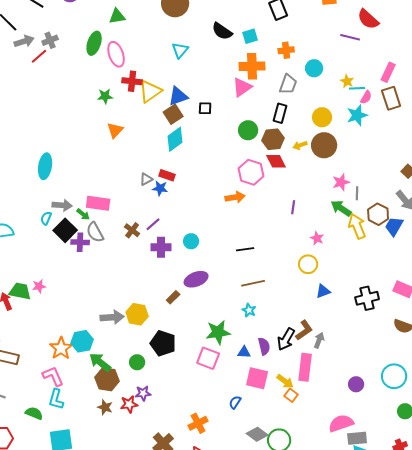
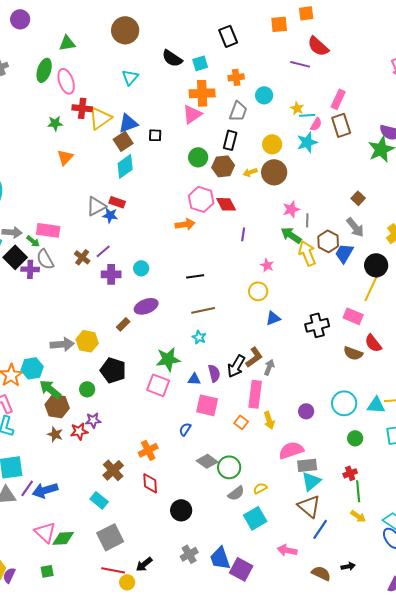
red diamond: (276, 161) -> (226, 204), moved
gray triangle: (146, 179) -> (96, 206), size x1.5
yellow arrow: (285, 381) -> (269, 420), moved, turned 36

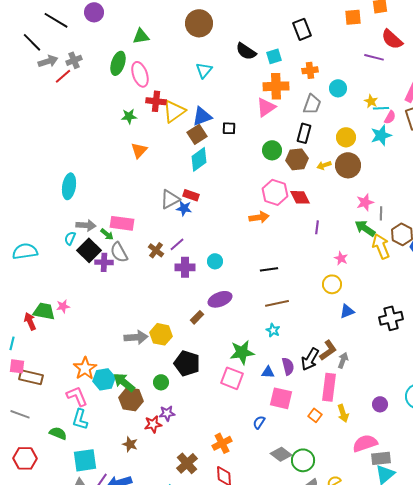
cyan hexagon: (32, 368) -> (104, 379), moved
brown star: (55, 434) -> (130, 444), moved

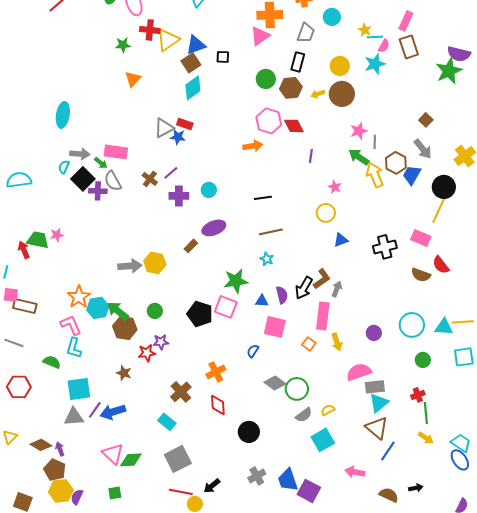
black pentagon: (187, 363) -> (200, 314), moved

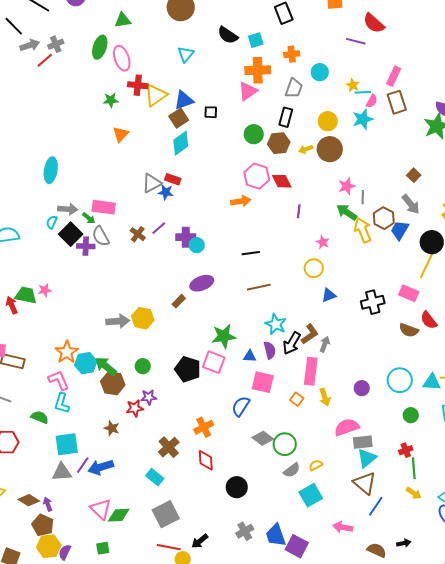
purple cross: (179, 196) -> (186, 237), moved
cyan star: (267, 259) -> (276, 324), moved, size x1.5
blue semicircle: (253, 351) -> (241, 406), size x1.5

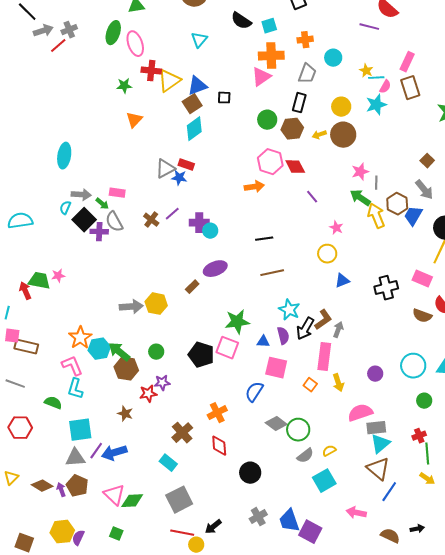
pink rectangle: (104, 207) -> (117, 193), size x0.7
purple line: (299, 211) -> (312, 197), turned -48
brown pentagon: (43, 525) -> (77, 486), moved
green square: (103, 548) -> (116, 534), turned 32

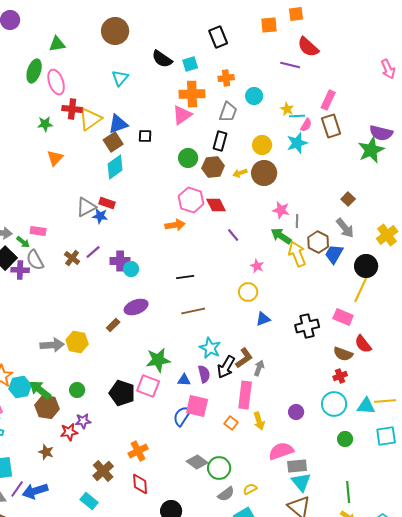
pink star: (360, 172) -> (281, 210), turned 30
blue semicircle: (254, 392) -> (182, 416), moved
red cross: (419, 436) -> (340, 376), moved
cyan triangle: (380, 444) -> (301, 482), turned -30

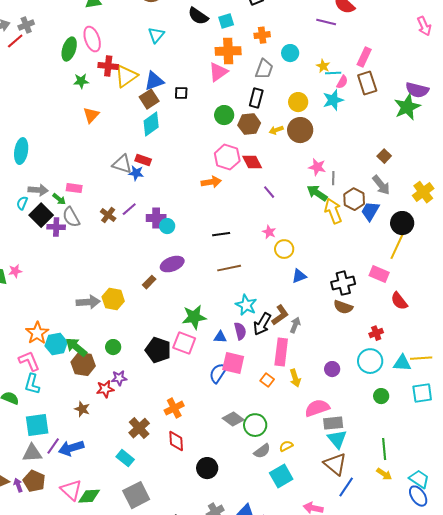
green ellipse: (34, 71) -> (69, 49), moved
gray triangle: (86, 207) -> (122, 164), turned 45
pink star: (257, 266) -> (269, 232), moved
brown semicircle: (343, 354) -> (343, 307), moved

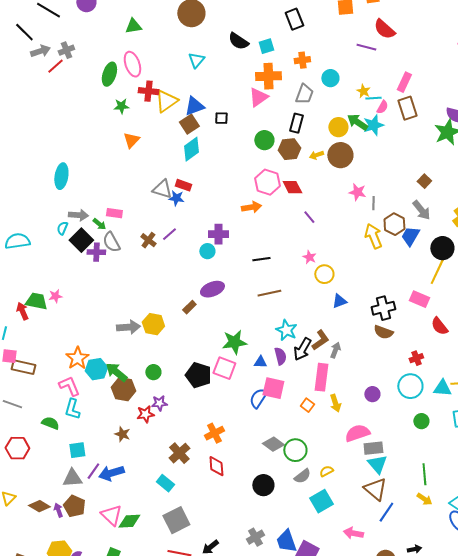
green arrow: (317, 193) -> (357, 122), moved
purple cross: (156, 218) -> (218, 234), moved
cyan square: (37, 425) -> (77, 450), size x0.7
black circle: (207, 468) -> (263, 485), moved

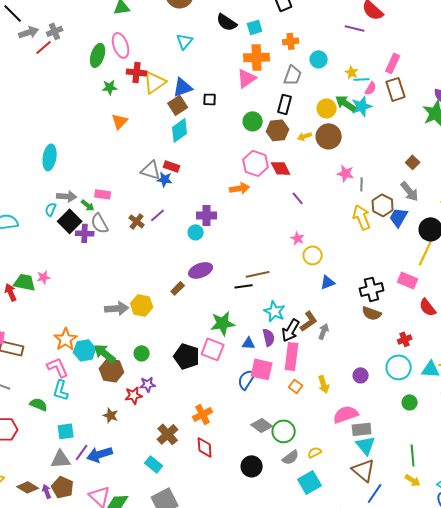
black line: (261, 259) -> (244, 286), moved
pink rectangle: (321, 377) -> (292, 356), moved

